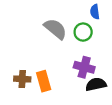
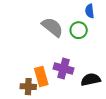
purple cross: (84, 67) -> (63, 68), moved
brown cross: (22, 79) -> (28, 87), moved

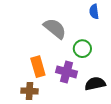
green circle: (79, 30) -> (82, 49), moved
orange rectangle: (41, 77) -> (38, 67), moved

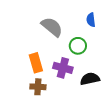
blue semicircle: (94, 12) -> (91, 20), moved
brown cross: (29, 91) -> (38, 87), moved

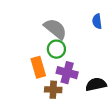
green circle: (78, 46) -> (56, 49), moved
brown cross: (38, 87) -> (53, 90), moved

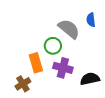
gray semicircle: (55, 29) -> (69, 29), moved
brown cross: (53, 90) -> (23, 84), moved, turned -35

